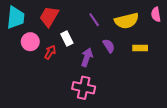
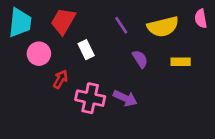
red arrow: (50, 52) -> (60, 79), moved
purple arrow: (87, 57) -> (125, 98), moved, turned 96
pink cross: (84, 88) -> (90, 98), moved

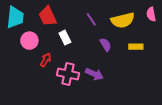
red trapezoid: (63, 21) -> (48, 16), turned -55

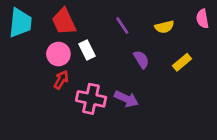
yellow semicircle: (123, 20) -> (164, 27), size x0.6
pink circle: (29, 41) -> (58, 54), moved
yellow rectangle: (136, 47) -> (182, 62), turned -40

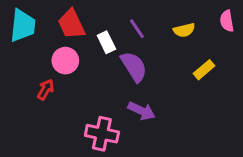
white rectangle: (87, 50) -> (106, 42), moved
purple semicircle: (141, 59) -> (134, 67), moved, size x1.5
red arrow: (61, 80) -> (46, 90), moved
pink cross: (91, 99) -> (102, 134), moved

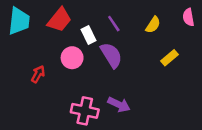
red trapezoid: (71, 24) -> (59, 20), turned -116
yellow semicircle: (184, 30) -> (153, 25), turned -42
pink circle: (65, 61) -> (72, 58), moved
purple arrow: (142, 111) -> (119, 105), moved

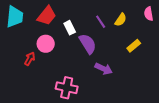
purple line: (114, 24) -> (101, 22), moved
pink circle: (72, 58) -> (46, 44), moved
purple arrow: (119, 105) -> (104, 69), moved

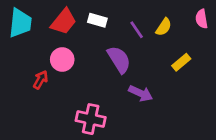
white rectangle: (70, 28) -> (97, 20), moved, turned -48

